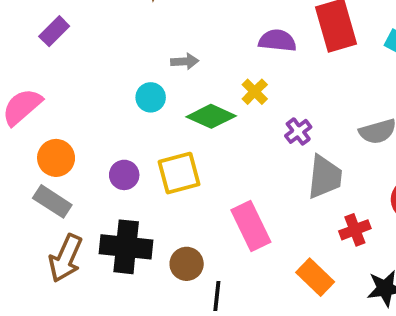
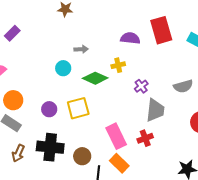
yellow cross: (255, 92) -> (118, 65), turned 32
red cross: (355, 230) -> (145, 138), moved
brown arrow: (66, 258) -> (18, 153), size x0.7
orange rectangle: (315, 277) -> (119, 163), moved

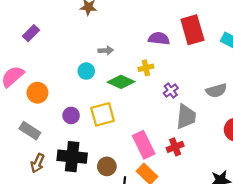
orange circle: (13, 100) -> (37, 93), moved

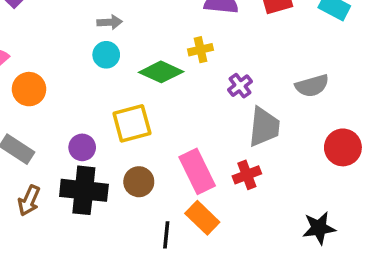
gray arrow: (106, 50) -> (110, 22), moved
purple circle: (71, 115) -> (82, 147), moved
brown circle: (107, 166) -> (139, 182), moved

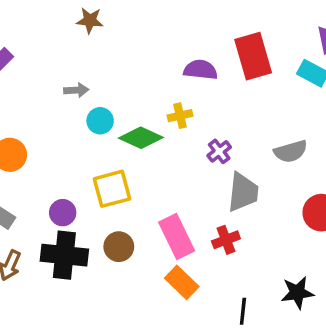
gray arrow: (110, 22) -> (76, 90), moved
cyan circle: (106, 55) -> (100, 121), moved
black line: (166, 235) -> (243, 311), moved

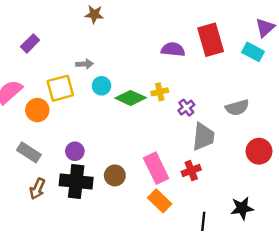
yellow cross: (180, 116) -> (160, 92), moved
yellow square: (112, 189) -> (60, 88), moved

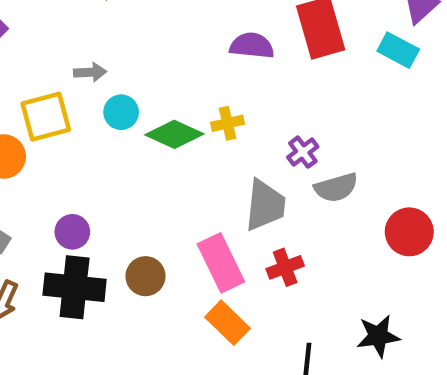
purple cross: (186, 108) -> (303, 152), moved
gray semicircle: (237, 108) -> (336, 188), moved
gray trapezoid: (203, 137) -> (265, 205), moved

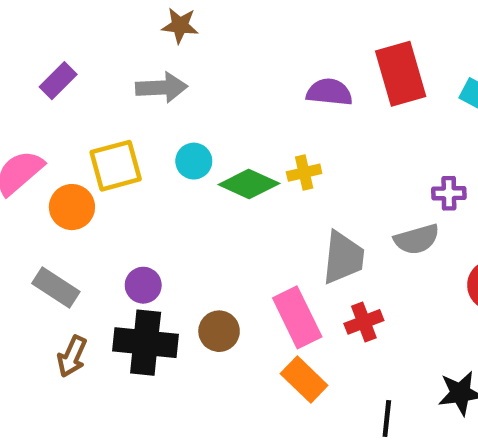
gray arrow: (90, 72) -> (162, 88), moved, size x1.5
purple cross: (303, 152) -> (449, 193), moved, turned 36

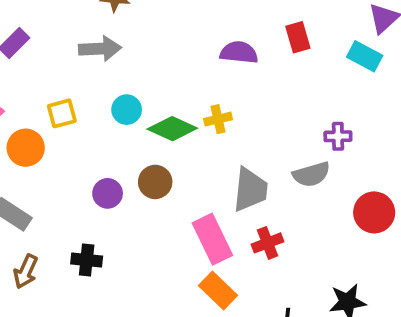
red rectangle: (401, 74) -> (298, 37), size x0.6
yellow square: (116, 166) -> (62, 113), size x0.7
purple circle: (143, 285) -> (108, 193), moved
brown circle: (219, 331) -> (155, 182), moved
black cross: (146, 343) -> (87, 260), size x0.6

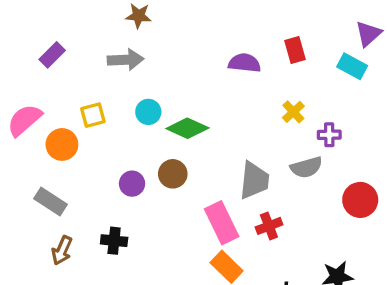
yellow cross: (218, 119) -> (293, 112), moved, turned -30

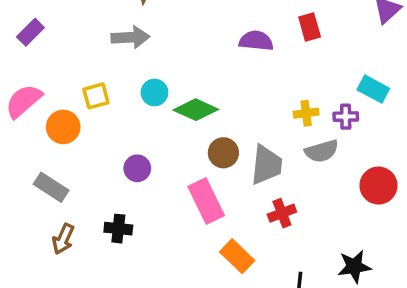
purple rectangle: (52, 55) -> (30, 32), moved
cyan rectangle: (352, 66) -> (373, 89), moved
yellow cross: (293, 112) -> (306, 113), moved, turned 35
brown circle: (173, 174) -> (223, 153), moved
pink rectangle: (222, 223) -> (206, 201), moved

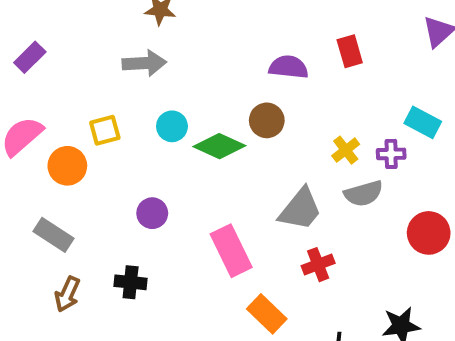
yellow cross: (306, 113) -> (346, 150), turned -30
brown circle: (223, 153) -> (267, 120), moved
gray trapezoid: (266, 165) -> (300, 209), turned 33

